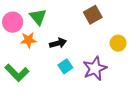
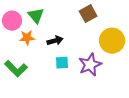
yellow circle: (118, 43) -> (112, 41), size x1.6
cyan square: (65, 66) -> (62, 63), turned 32

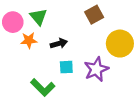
green L-shape: (16, 69) -> (43, 87), moved

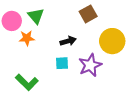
black arrow: (59, 44) -> (68, 41), moved
green L-shape: (43, 87) -> (27, 82), moved

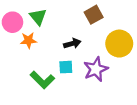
green L-shape: (27, 82) -> (42, 80), moved

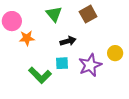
green triangle: (38, 17) -> (54, 14), moved
yellow circle: (119, 44) -> (115, 53), moved, size x0.6

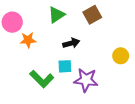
green triangle: (54, 14) -> (56, 15), turned 36
purple star: (90, 65) -> (86, 80), moved, turned 30

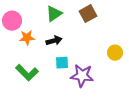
black arrow: (71, 43) -> (54, 41), moved
green L-shape: (42, 79) -> (27, 73), moved

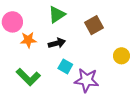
brown square: (88, 14) -> (94, 25), moved
cyan square: (62, 63) -> (65, 66), turned 32

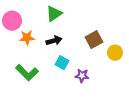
brown square: (94, 25) -> (94, 40), moved
purple star: (87, 80) -> (82, 76), size x0.6

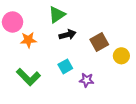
black arrow: (54, 41) -> (67, 35), moved
cyan square: (62, 63) -> (65, 66), turned 32

